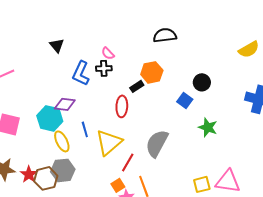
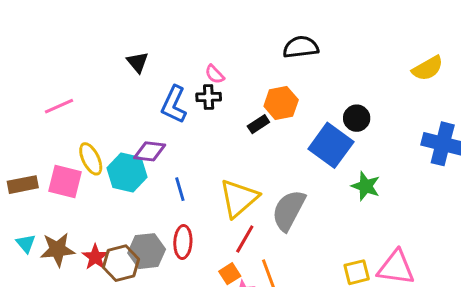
blue square: (185, 100) -> (331, 145), size x1.8
red ellipse: (122, 106) -> (183, 242), moved
yellow ellipse: (62, 141) -> (91, 159), moved
yellow triangle: (109, 142) -> (239, 198), moved

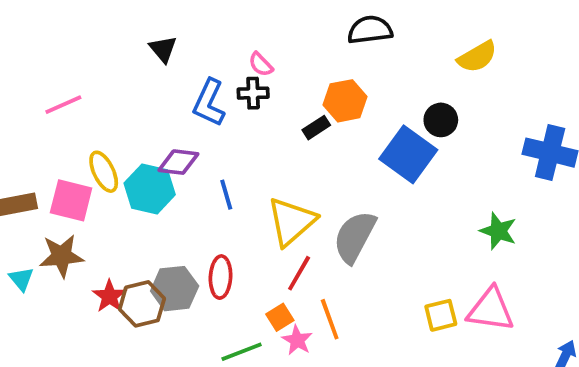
yellow semicircle: (428, 68) -> (477, 57), moved
green star: (366, 186) -> (498, 231), moved
blue line: (180, 189) -> (226, 195), moved
brown star: (58, 250) -> (62, 256), moved

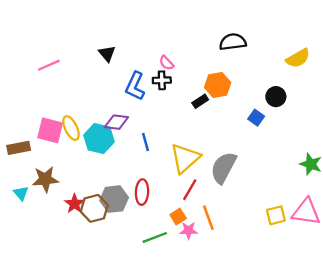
pink line: (63, 105) -> (49, 65), moved
blue square: (408, 154) -> (256, 118), size x0.5
pink square: (71, 200) -> (50, 130), moved
pink star: (297, 340) -> (189, 230), turned -30

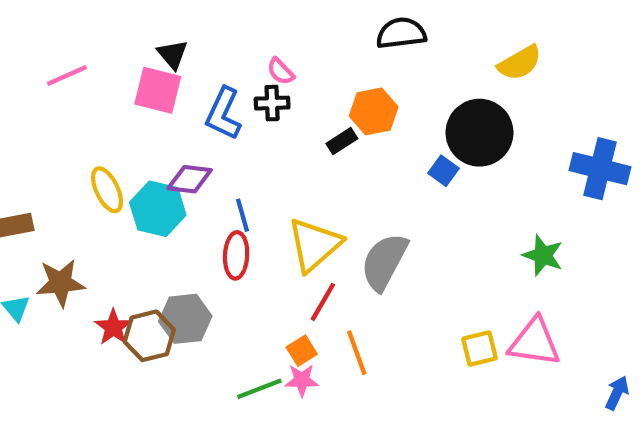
black circle: (276, 97) -> (479, 133), size x1.8
pink square: (50, 130) -> (158, 90), moved
red ellipse: (142, 192) -> (236, 255), moved
pink star: (189, 230) -> (302, 380), moved

